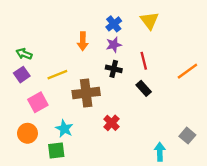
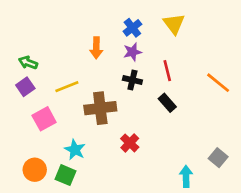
orange line: (187, 71) -> (218, 83), turned 75
orange circle: (27, 133) -> (35, 170), moved
green square: (56, 151) -> (66, 175), turned 30

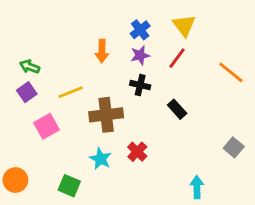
red line: (167, 71) -> (177, 58), moved, turned 50
orange line: (218, 83) -> (231, 72), moved
cyan star: (75, 150) -> (100, 159), moved
gray square: (218, 158) -> (234, 147), moved
orange circle: (35, 170) -> (15, 180), moved

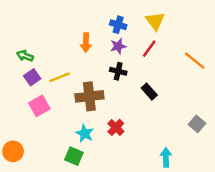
blue cross: (140, 30) -> (118, 25), turned -35
purple square: (27, 92) -> (32, 77), moved
green square: (69, 186) -> (74, 156), moved

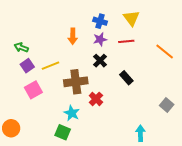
red line: (149, 49) -> (126, 41), turned 49
black cross: (118, 71) -> (100, 61), turned 32
red cross: (116, 127) -> (96, 99), moved

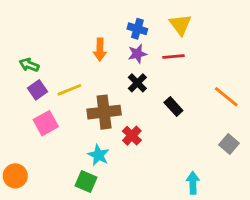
orange line: (165, 51) -> (226, 97), moved

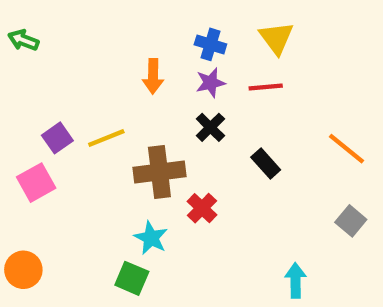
green arrow: (29, 65) -> (23, 40), moved
pink square: (46, 123) -> (36, 183), moved

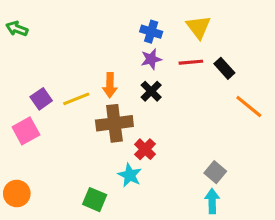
orange arrow: (153, 76) -> (110, 85), moved
black rectangle: (266, 163) -> (224, 68), moved
gray square: (351, 221) -> (215, 172), moved
cyan star: (151, 238) -> (130, 175), moved

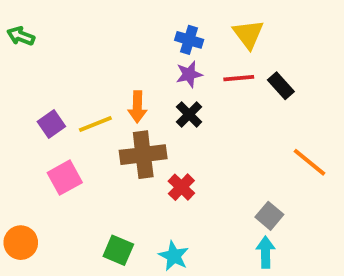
orange line: (249, 106) -> (310, 162), moved
pink square: (26, 131) -> (65, 178), moved
cyan star: (130, 175) -> (174, 256), moved

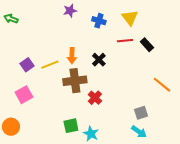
purple star: (189, 74) -> (70, 11), moved
pink square: (65, 178) -> (24, 95), moved
gray square: (269, 216) -> (141, 113), turned 32
green square: (118, 250) -> (71, 126), moved, turned -35
cyan arrow: (266, 252) -> (139, 132), turned 126

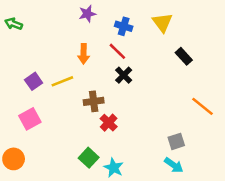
red line: (125, 41) -> (117, 51), moved, turned 49
orange arrow: (72, 56) -> (84, 54), moved
brown cross: (75, 81) -> (94, 101), size x0.7
red cross: (95, 98) -> (109, 123), moved
green square: (71, 126) -> (89, 158), turned -35

